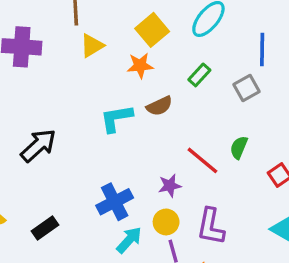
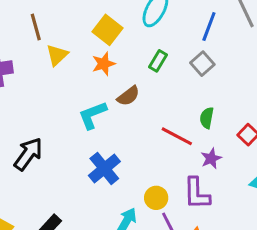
blue line: (262, 50) -> (209, 26), turned 32
purple star: (170, 186) -> (211, 158), moved
blue cross: (115, 202) -> (104, 168), moved

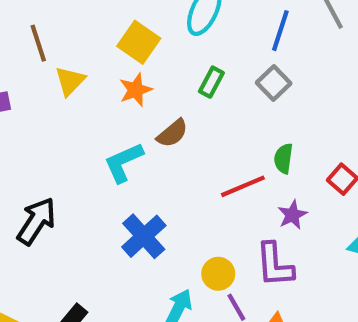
red line: (177, 136) -> (243, 186), turned -48

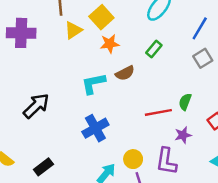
yellow square: (139, 42) -> (101, 17), moved
gray square: (274, 83) -> (203, 58), moved

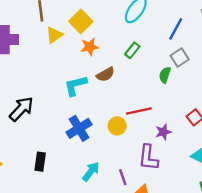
green semicircle: (185, 102) -> (165, 75), moved
yellow circle: (133, 159) -> (117, 126), moved
black rectangle: (43, 167) -> (40, 162), moved, turned -42

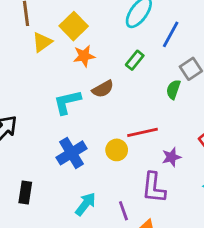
blue line: (176, 29) -> (171, 34), moved

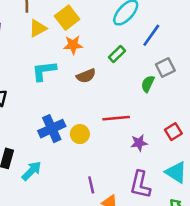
cyan L-shape: (67, 102) -> (44, 71), moved
yellow circle: (117, 150) -> (80, 134), moved
purple L-shape: (154, 188) -> (140, 185), moved
cyan arrow: (86, 204) -> (32, 171), moved

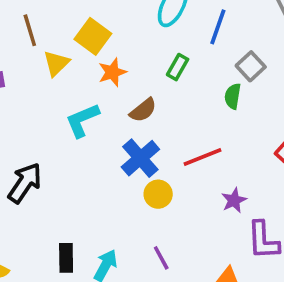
blue cross: (52, 129) -> (140, 158), moved
purple star: (139, 143) -> (234, 200), moved
purple line: (91, 185) -> (161, 258), moved

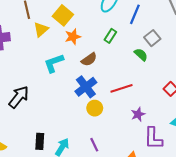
green semicircle: (233, 96) -> (141, 55), turned 120

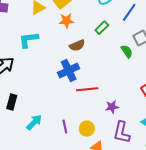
cyan L-shape: (54, 63) -> (28, 40), moved
red line: (121, 88) -> (87, 89), moved
yellow circle: (95, 108) -> (87, 129), moved
black rectangle: (40, 141) -> (12, 102), moved

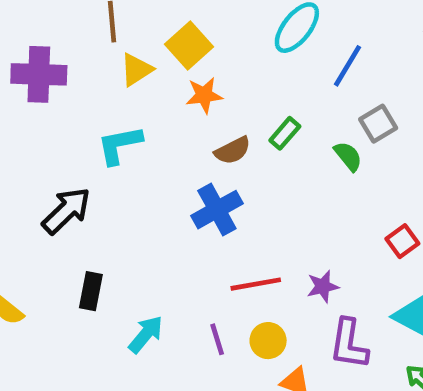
green rectangle: (102, 28) -> (285, 133), moved
red line: (87, 89) -> (256, 284), moved

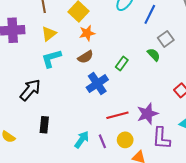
yellow triangle: (136, 70) -> (49, 34), moved
green rectangle: (285, 133) -> (122, 63), moved
brown semicircle: (233, 150) -> (85, 57), moved
purple star: (323, 286) -> (147, 114), size x1.5
cyan arrow: (146, 334) -> (82, 140), moved

